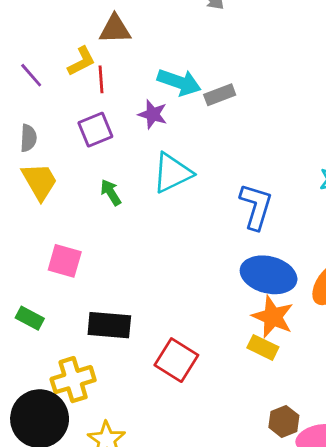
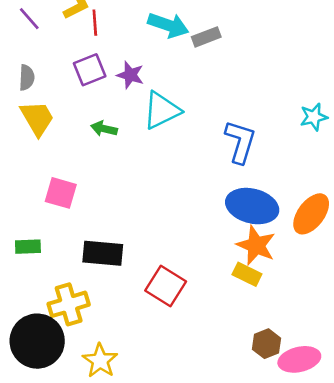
purple star: (153, 114) -> (130, 75), moved
green arrow: (111, 192) -> (104, 129), turned -45
green rectangle: (30, 318) -> (28, 247), turned -30

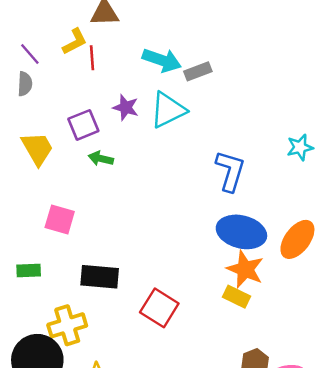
purple square: (90, 70) -> (83, 125), moved
gray semicircle: (27, 78) -> (25, 84), moved
cyan triangle: (162, 110) -> (168, 110), moved

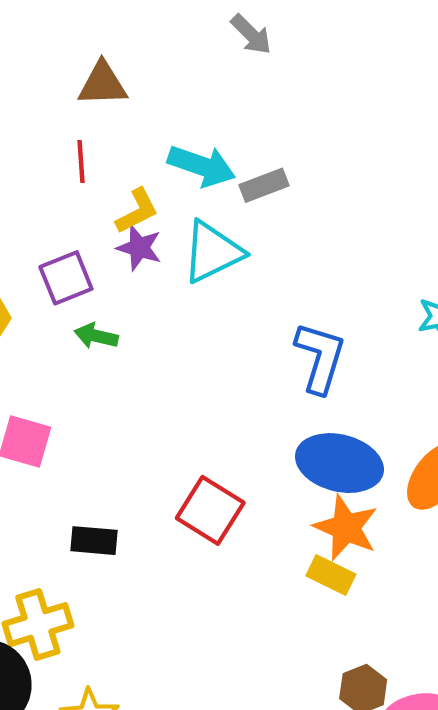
yellow L-shape: (75, 42) -> (137, 211), moved
black rectangle: (100, 277) -> (94, 541), size x0.7
red square: (159, 308) -> (210, 510), moved

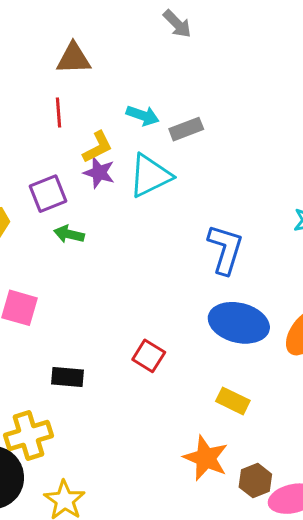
cyan arrow: (202, 166) -> (143, 115), size x0.7
red square: (210, 510) -> (149, 356), size x0.7
orange star: (346, 528) -> (206, 458), moved

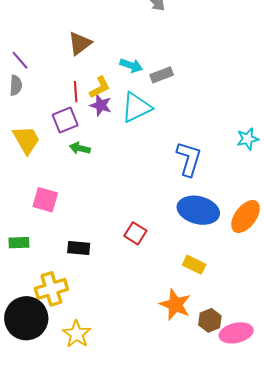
brown triangle: (74, 58) -> (80, 43), moved, turned -35
red line: (59, 112) -> (76, 92), moved

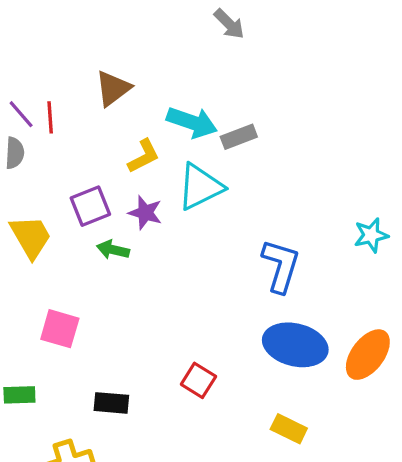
cyan arrow: (131, 65) -> (192, 122), size x1.4
red line: (76, 92) -> (50, 117), moved
purple star: (101, 105) -> (145, 213), moved

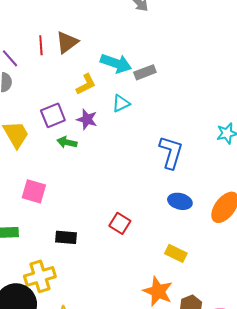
red line: (50, 117) -> (41, 45), moved
cyan triangle: (200, 187) -> (121, 103), size x0.6
blue ellipse: (295, 345) -> (180, 201), size x0.6

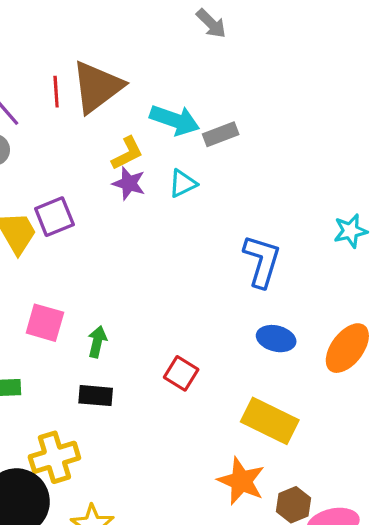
brown triangle: (67, 42) -> (97, 87), size x1.5
purple square: (53, 115) -> (54, 217), moved
purple star: (87, 119) -> (129, 183), moved
green arrow: (67, 142) -> (97, 342), moved, turned 90
yellow rectangle: (176, 253) -> (270, 421), size x1.6

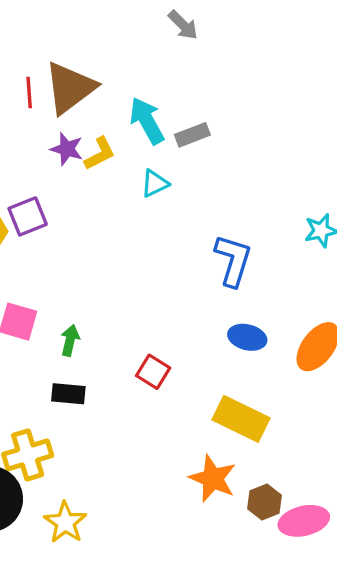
cyan arrow: (175, 120) -> (147, 121), turned -138
purple star: (129, 183) -> (67, 149), moved

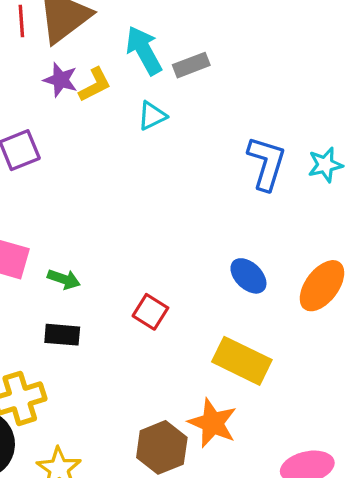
blue L-shape: (233, 260) -> (266, 163), moved
blue ellipse: (247, 337) -> (248, 276), turned 30
green arrow: (70, 340) -> (64, 279), turned 96
brown hexagon: (265, 502) -> (162, 447), moved, size x1.4

